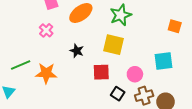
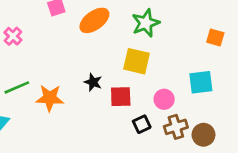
pink cross: (46, 30) -> (13, 36), moved
black star: (77, 51) -> (93, 82), moved
black square: (118, 94) -> (142, 124), turned 32

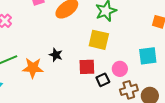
black star: (93, 82) -> (56, 55), moved
black square: (142, 124) -> (103, 80), moved

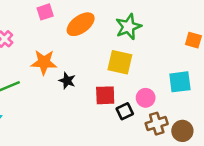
orange star: (33, 68) -> (44, 62), moved

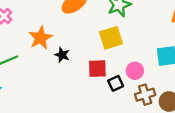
orange star: (44, 62) -> (40, 38), turned -30
yellow square: (120, 62) -> (111, 38), turned -30

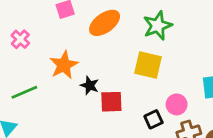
yellow square: (111, 38) -> (148, 65), turned 30
red square: (97, 69) -> (111, 102), moved

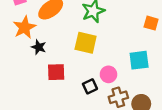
orange star: (64, 65) -> (24, 27), moved
black star: (90, 85) -> (39, 47), moved

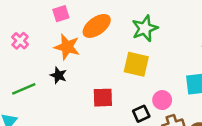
orange star: (24, 27) -> (67, 47), turned -30
black star: (39, 47) -> (58, 75), moved

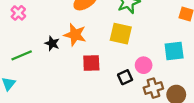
orange star: (67, 47) -> (75, 35), moved

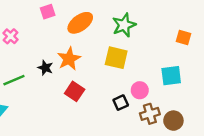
orange star: (75, 35) -> (69, 59), turned 30
red square: (91, 63) -> (75, 91), moved, turned 36

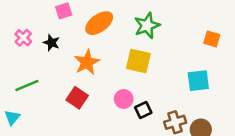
black star: (45, 68) -> (51, 43), moved
pink circle: (140, 90) -> (124, 99), moved
red square: (75, 91) -> (77, 98), moved

